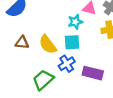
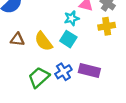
cyan square: (72, 42) -> (68, 39), turned 35
blue cross: (67, 64) -> (63, 72), moved

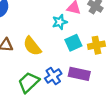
yellow cross: (107, 26) -> (96, 45), moved
cyan square: (68, 39) -> (73, 43), moved, turned 35

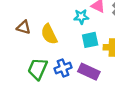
green trapezoid: (29, 82) -> (38, 69), turned -35

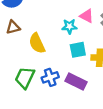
brown triangle: (24, 27) -> (13, 27), moved, turned -32

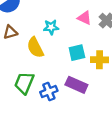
cyan star: (69, 26) -> (51, 27), moved
blue cross: (50, 77) -> (49, 91), moved

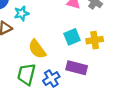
cyan star: (51, 27) -> (22, 13), moved
yellow semicircle: (35, 48) -> (37, 49), moved

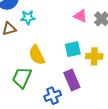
purple rectangle: (77, 68) -> (72, 80), turned 42
blue cross: (51, 79) -> (53, 96), moved

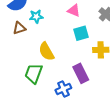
pink triangle: (81, 16) -> (74, 11), moved
cyan square: (73, 49) -> (81, 33), moved

